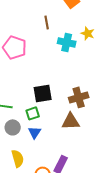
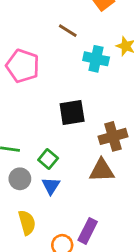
brown line: (47, 22) -> (68, 31), turned -48
black square: (43, 93) -> (72, 112), moved
green square: (33, 113) -> (48, 159), turned -32

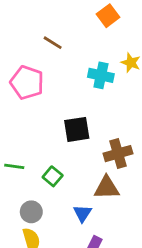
brown line: (68, 31) -> (53, 43), moved
gray circle: (20, 179) -> (31, 212), moved
blue triangle: (51, 186) -> (82, 213), moved

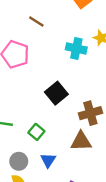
black square: (77, 129) -> (56, 93), turned -30
blue triangle: (82, 213) -> (48, 160), moved

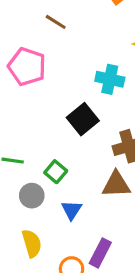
cyan cross: (76, 48) -> (110, 79), moved
gray circle: (19, 161) -> (32, 196), moved

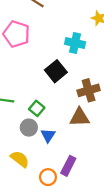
gray circle: (32, 196) -> (29, 128), moved
yellow semicircle: (32, 243) -> (20, 159), turned -36

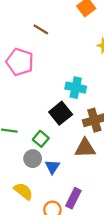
cyan cross: (75, 43) -> (76, 88), moved
black square: (56, 71) -> (61, 113), moved

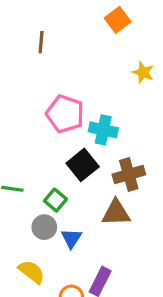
brown line: (41, 29) -> (41, 42), moved, turned 63
pink pentagon: (20, 62) -> (65, 114), moved

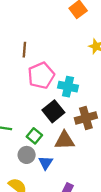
brown line: (41, 42) -> (24, 50), moved
pink pentagon: (65, 114) -> (41, 75), turned 30
brown triangle: (116, 213) -> (65, 140), moved

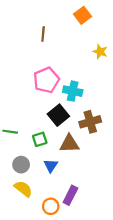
brown line: (24, 50) -> (43, 34), moved
green square: (34, 136) -> (40, 139), turned 32
gray circle: (27, 155) -> (21, 165), moved

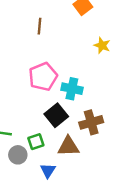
gray circle: (21, 165) -> (18, 155), moved

